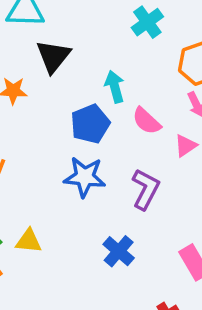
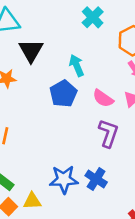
pink semicircle: (147, 121) -> (103, 98), moved
blue star: (85, 177) -> (64, 179), moved
yellow triangle: (29, 241) -> (32, 201), moved

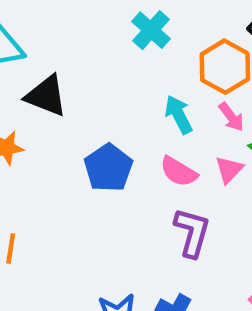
black triangle: (31, 51) -> (46, 96), turned -35
cyan arrow: (77, 65) -> (179, 115), moved

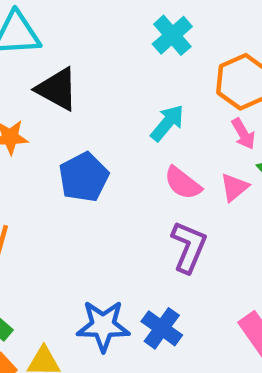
cyan arrow: (179, 115) -> (167, 123), moved, turned 60
blue pentagon: (108, 168) -> (84, 177), moved

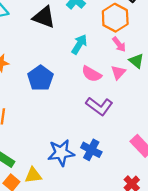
black triangle: (57, 89) -> (44, 17), moved
purple L-shape: (189, 247) -> (99, 106), turned 112

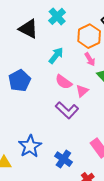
pink triangle: (118, 72) -> (82, 91), moved
blue cross: (91, 150) -> (63, 159), moved
blue star: (61, 153) -> (30, 146), turned -30

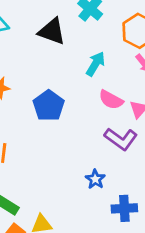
blue star: (30, 146) -> (95, 179), moved, size x0.6
blue cross: (63, 159) -> (124, 208), turned -30

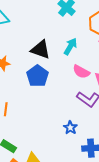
black triangle: (52, 31) -> (41, 50), moved

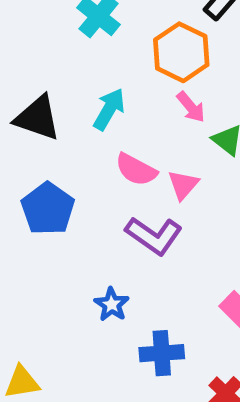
blue pentagon: (37, 76) -> (48, 209), moved

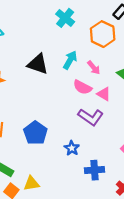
pink arrow: (191, 107) -> (94, 68), moved
pink triangle: (183, 185) -> (104, 94), turned -40
blue pentagon: (48, 209) -> (35, 133), moved

